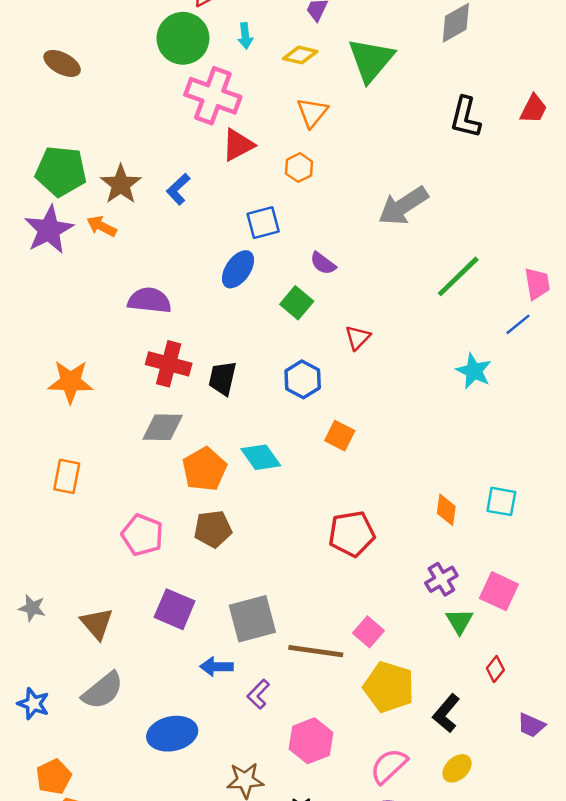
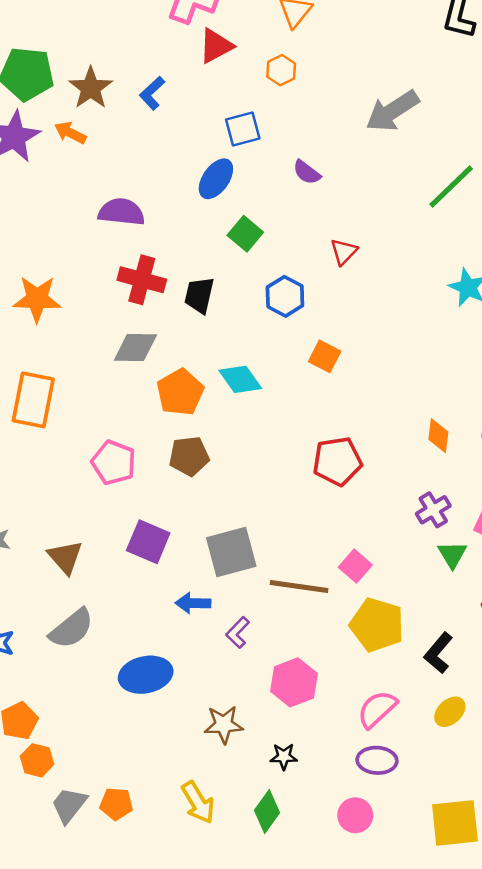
green square: (297, 303) -> (245, 234), moved
orange rectangle: (67, 476) -> (33, 400), size x1.5

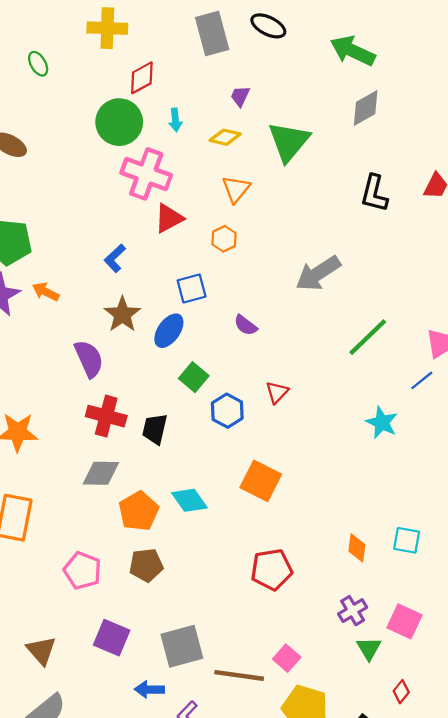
brown star: (91, 88) -> (122, 314), moved
purple semicircle: (121, 212) -> (89, 359), turned 60
blue hexagon: (285, 296) -> (227, 411), moved
orange square: (325, 356) -> (261, 481), size x1.5

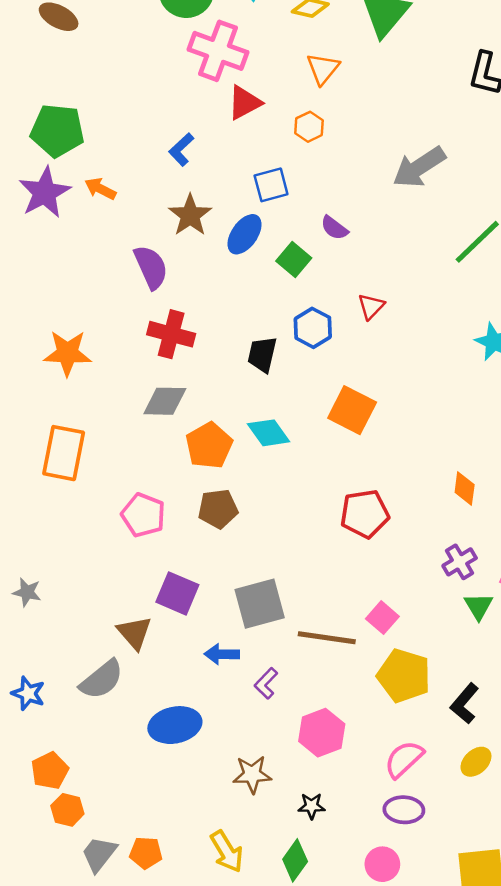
green square: (194, 377) -> (294, 260), moved
black trapezoid: (155, 429) -> (262, 354), moved
brown triangle: (41, 651) -> (134, 633), moved

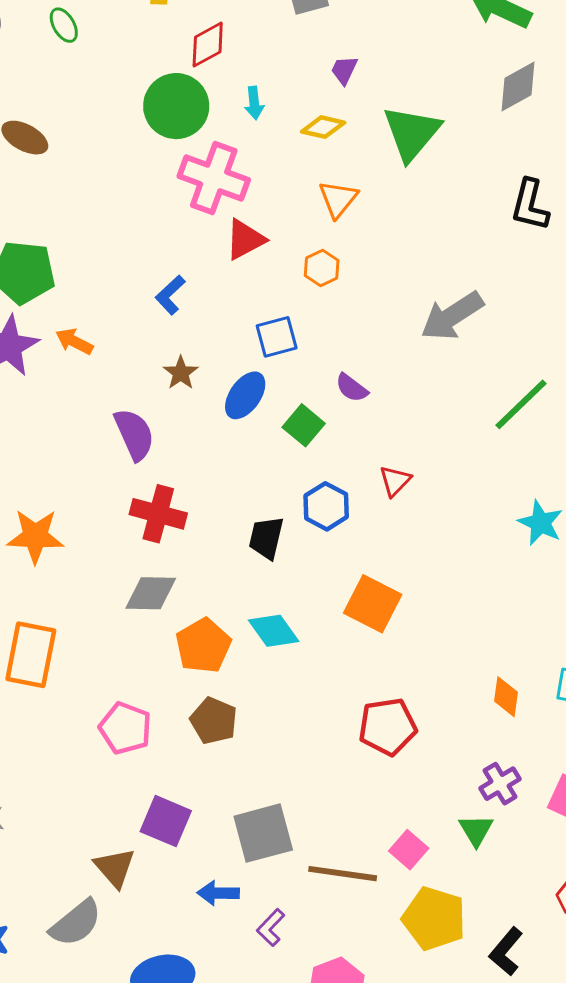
brown star: (190, 215) -> (181, 373), size x0.7
brown pentagon: (218, 509) -> (214, 721), turned 30
green triangle: (479, 606) -> (476, 830), moved

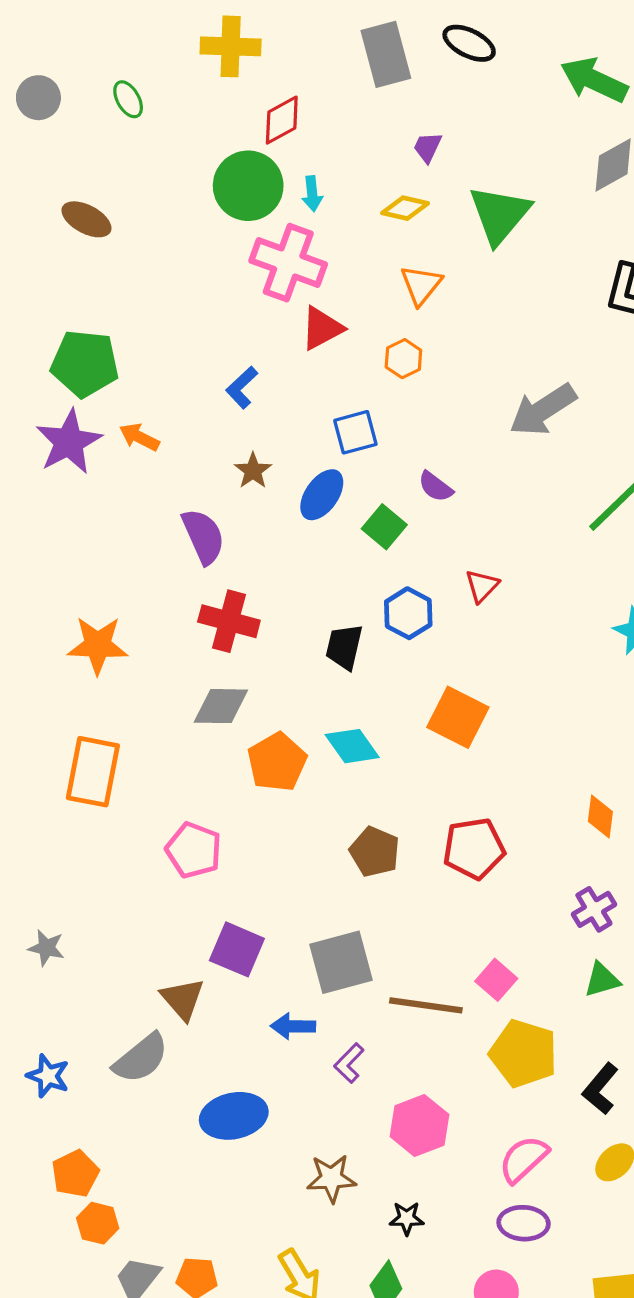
cyan arrow: (254, 103) -> (312, 194), moved
brown pentagon: (214, 721) -> (375, 852), moved
green triangle: (476, 830) -> (602, 980), moved, turned 45

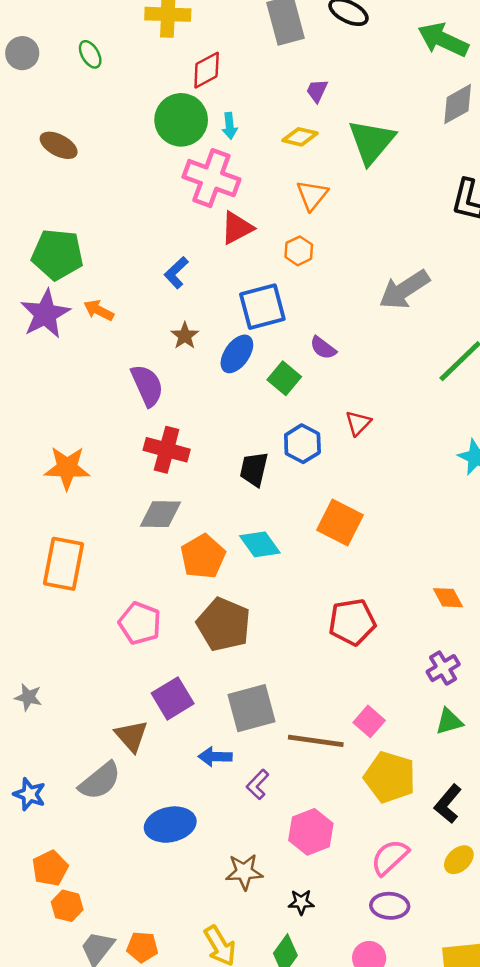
blue square: (355, 432) -> (262, 307), size x1.4
orange diamond: (600, 817) -> (448, 598), turned -36
brown pentagon: (375, 852) -> (224, 624), moved, size x1.4
purple square: (237, 949) -> (173, 698), turned 36

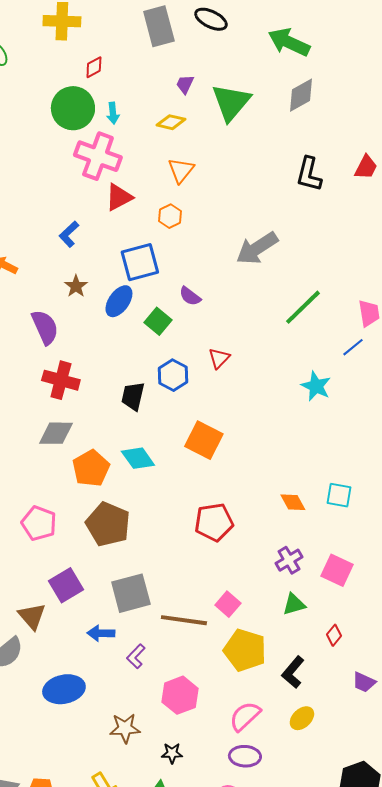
red diamond: (207, 70) -> (94, 67), size x0.7
green triangle: (372, 142) -> (231, 102), moved

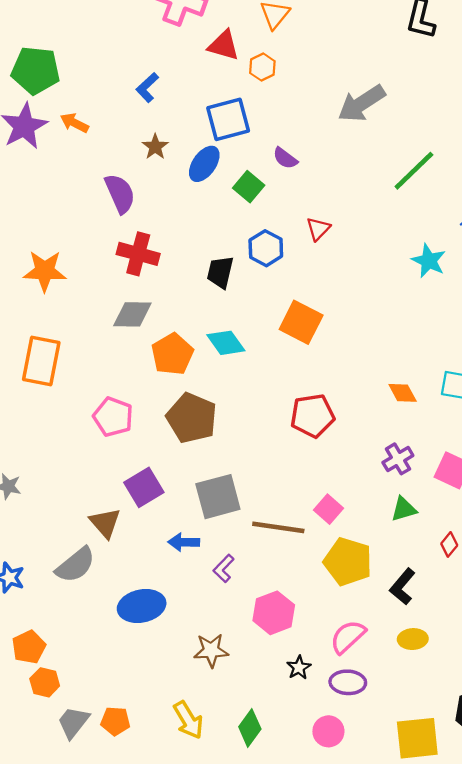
red triangle: (119, 197) -> (224, 45), moved, turned 44
yellow ellipse: (302, 718) -> (413, 639), turned 40
black star: (172, 753) -> (299, 668), moved, turned -30

